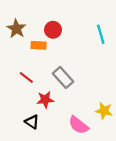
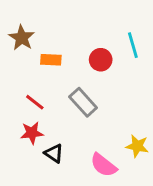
red circle: (53, 30) -> (101, 60), moved
red star: (45, 100) -> (32, 133), moved
black triangle: (32, 122) -> (54, 153), moved

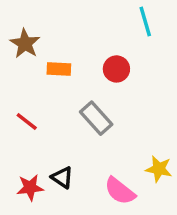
cyan line: (133, 45) -> (145, 22), moved
red line: (35, 102) -> (27, 121), moved
red star: (32, 133) -> (30, 188), moved

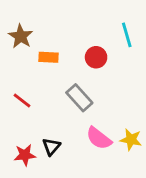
cyan line: (145, 22) -> (127, 35), moved
black triangle: (62, 177) -> (51, 147), turned 36
pink semicircle: (120, 191) -> (99, 138), moved

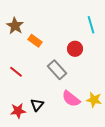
orange rectangle: (49, 57) -> (35, 41), turned 32
red circle: (96, 57) -> (75, 49), moved

